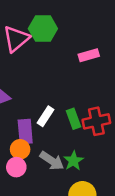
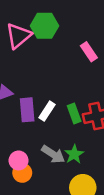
pink rectangle: (89, 55) -> (89, 52), turned 72
purple rectangle: (25, 132) -> (27, 110), moved
orange circle: (20, 149) -> (22, 173), moved

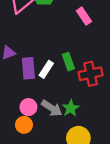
green rectangle: (74, 114) -> (68, 62), moved
pink circle: (19, 160) -> (28, 107), moved

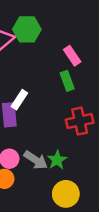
green rectangle: (68, 62) -> (67, 81), moved
white rectangle: (46, 69) -> (19, 100), moved

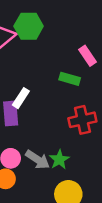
pink rectangle: (72, 56) -> (88, 56), moved
green rectangle: (67, 81) -> (70, 79), turned -54

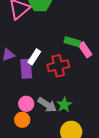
pink rectangle: (88, 56) -> (85, 50), moved
red cross: (82, 120) -> (58, 66), moved

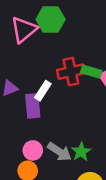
red cross: (58, 66) -> (71, 72), moved

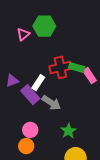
pink triangle: (24, 30) -> (23, 34), size x0.6
purple rectangle: (33, 106) -> (30, 95), turned -36
gray arrow: (59, 152) -> (51, 103), moved

